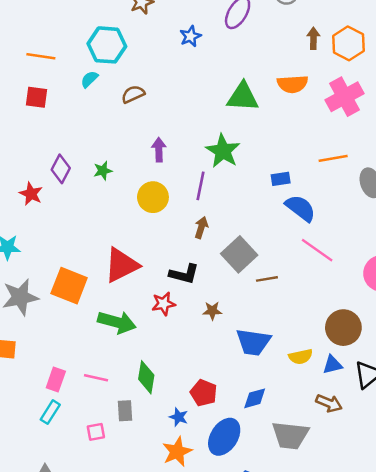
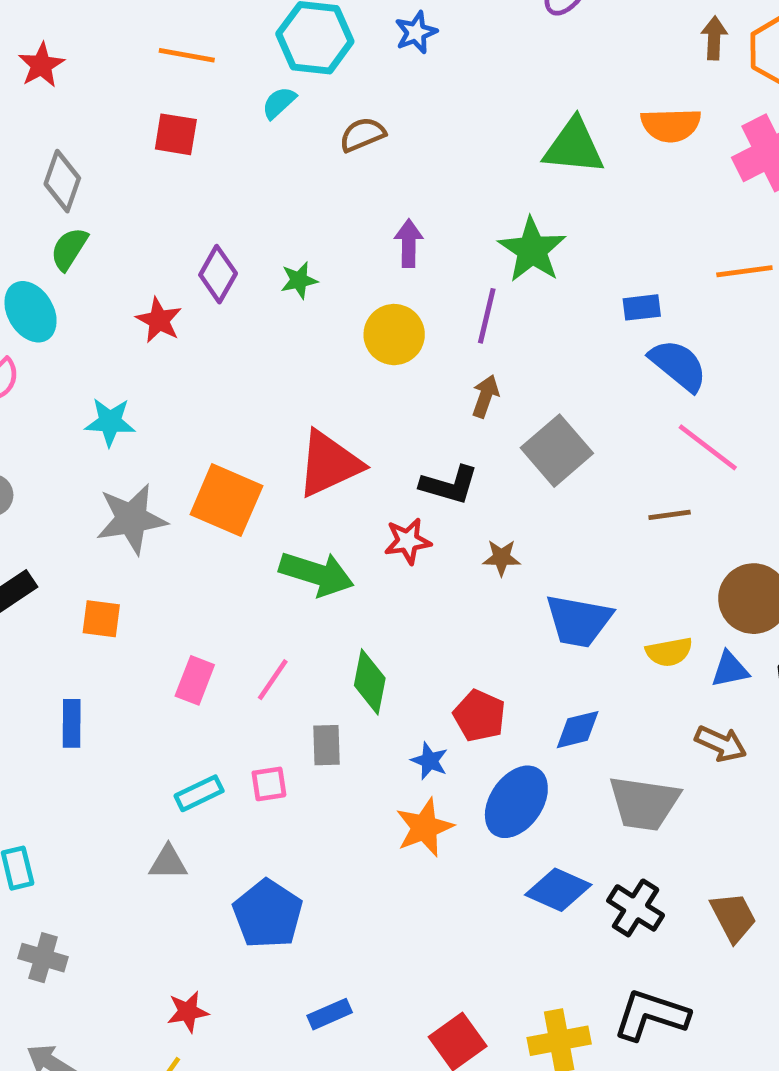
blue star: (190, 36) -> (416, 32), moved
brown line: (267, 279) -> (670, 515), moved
pink line: (96, 378) -> (273, 680), turned -70
cyan rectangle: (50, 412) -> (199, 793), moved, turned 30

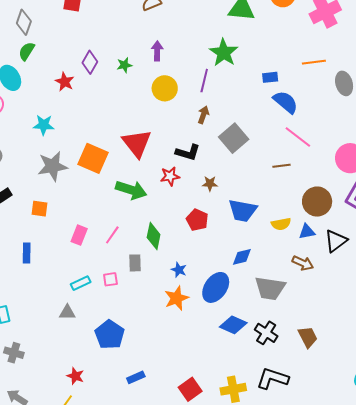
purple arrow: (409, 243) -> (157, 51), moved
red triangle: (329, 464) -> (137, 143), turned -44
red pentagon: (479, 716) -> (197, 220), moved
red star: (188, 1012) -> (75, 376), turned 30

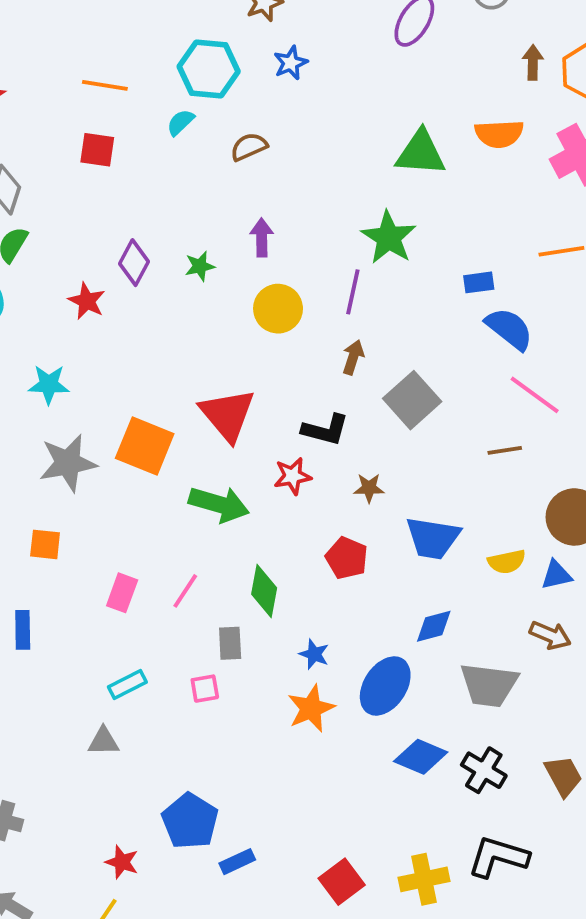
pink square: (110, 279) -> (205, 689), moved
blue pentagon: (110, 335) -> (190, 821), moved

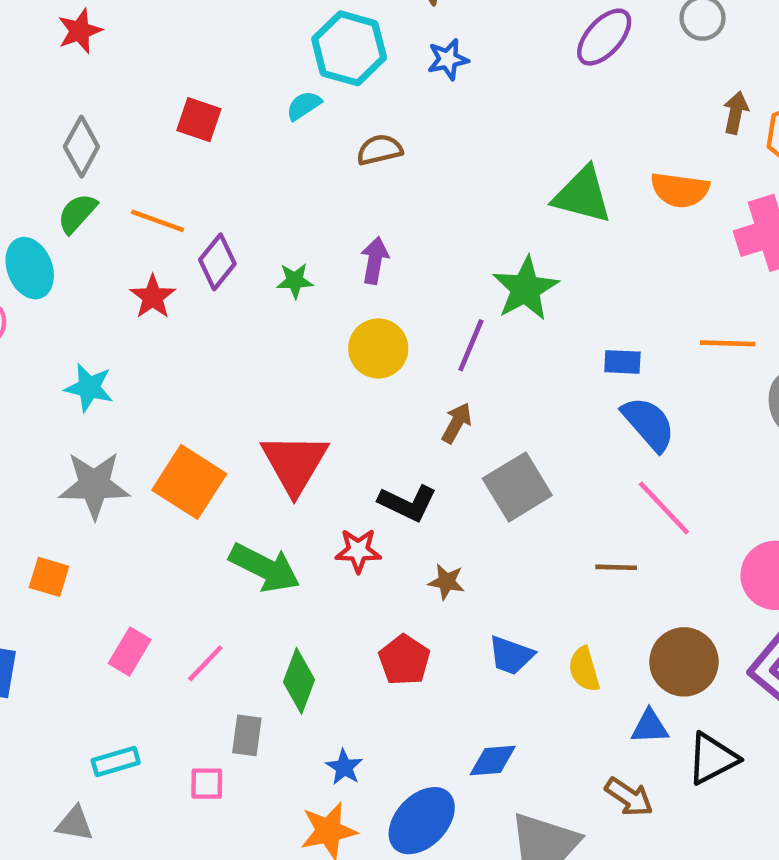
orange line: (105, 85) -> (158, 221), moved
blue trapezoid: (433, 538) -> (511, 655), size x0.7
yellow semicircle: (507, 562) -> (584, 669), moved, turned 75

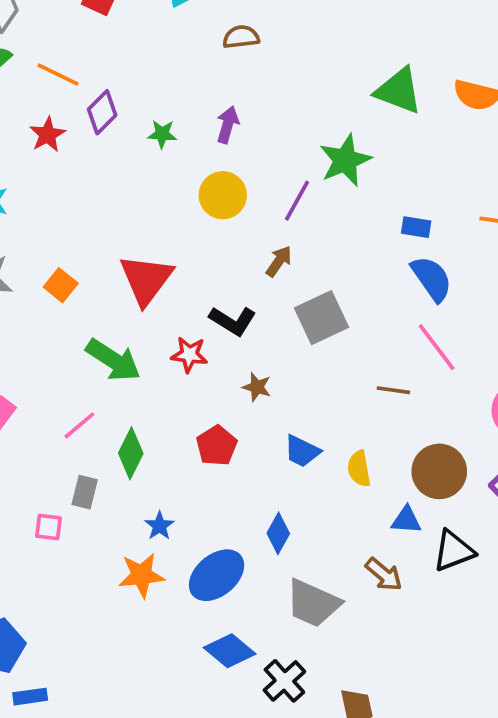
orange square: (189, 482) -> (61, 285), size x0.6
pink line: (205, 663) -> (79, 425), moved
blue diamond: (493, 760) -> (278, 533), turned -63

